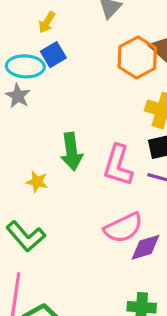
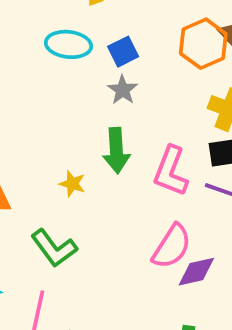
blue square: (53, 55) -> (123, 52), moved
gray star: (18, 96) -> (123, 90), moved
pink semicircle: (123, 228) -> (172, 246), turned -36

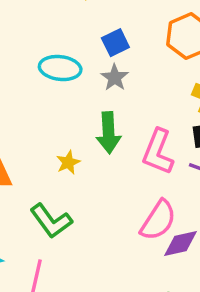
cyan ellipse: (68, 44) -> (60, 68), moved
yellow star: (72, 184) -> (68, 162), turned 30

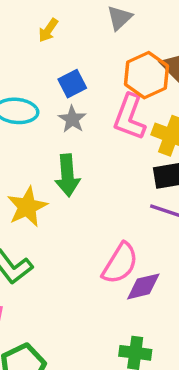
pink L-shape: (158, 152) -> (130, 117), moved
yellow star: (68, 162) -> (27, 207), size x1.6

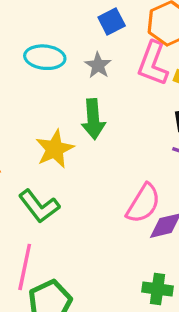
blue square: (72, 84) -> (112, 21), moved

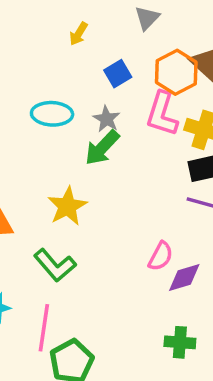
green arrow: (93, 119) -> (102, 148), moved, turned 51
pink semicircle: (143, 203) -> (161, 256), size x0.7

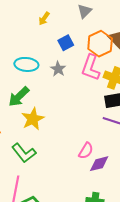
green arrow: (102, 148) -> (19, 97), moved

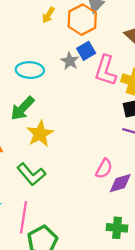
blue square: (66, 43) -> (86, 51), moved
orange hexagon: (100, 44) -> (82, 20), moved
gray star: (58, 69) -> (70, 61), moved

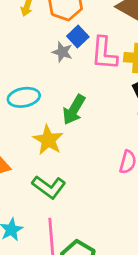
cyan ellipse: (30, 70) -> (24, 97), moved
green arrow: (22, 108) -> (74, 110), moved

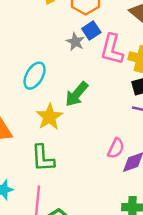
cyan ellipse: (24, 97) -> (35, 76), turned -60
green L-shape: (49, 187) -> (43, 158), turned 40

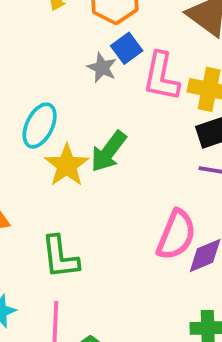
yellow star: (49, 117) -> (67, 165), moved
pink semicircle: (116, 148) -> (176, 235), size x1.5

